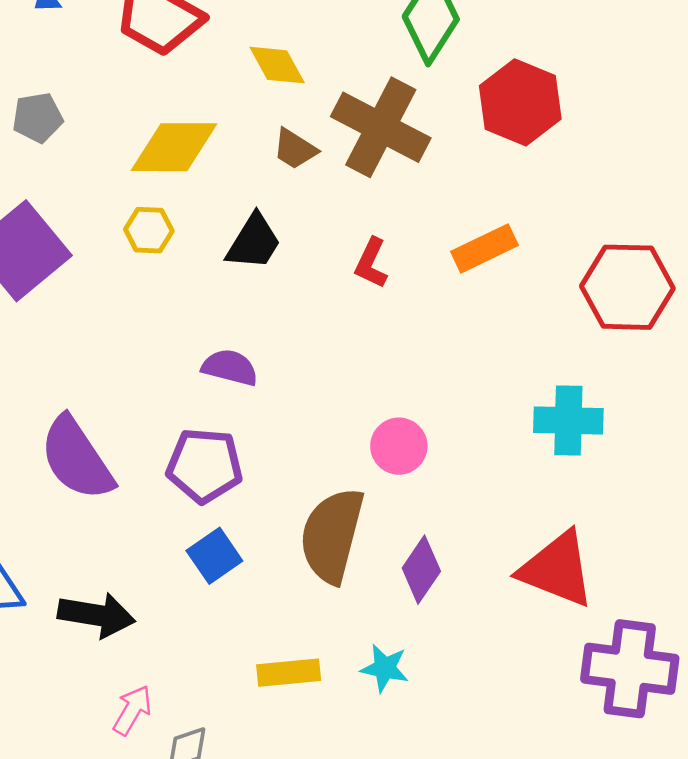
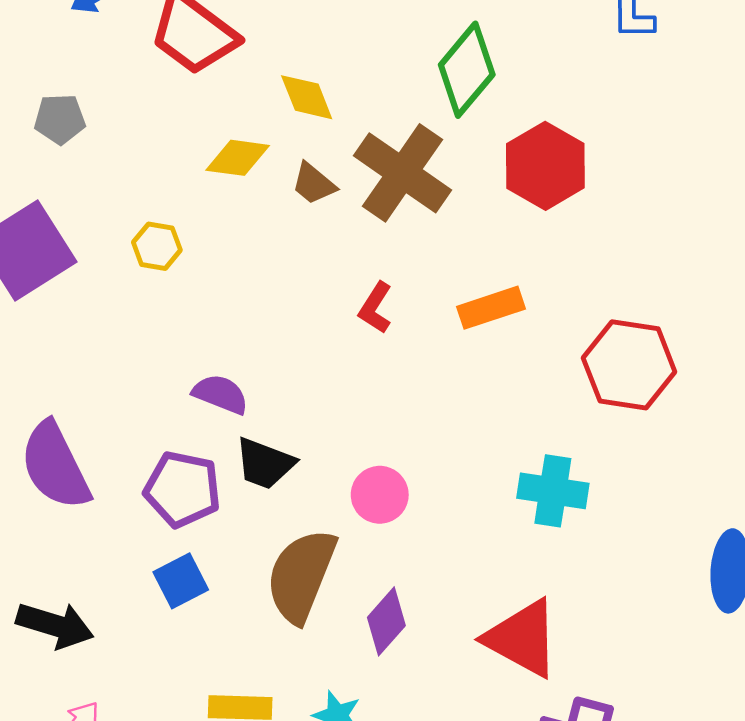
yellow diamond: (174, 147) -> (238, 158), moved, size x0.7
black trapezoid: (254, 242) -> (265, 463), moved, turned 72

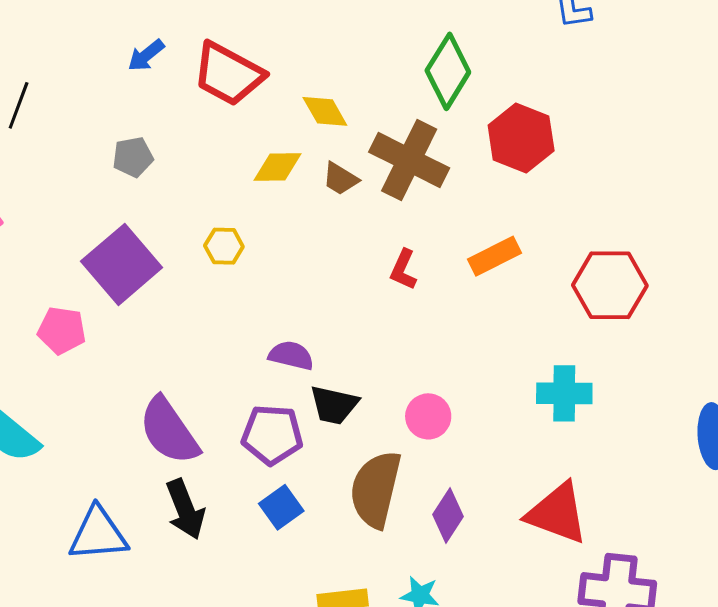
black arrow: (55, 625) -> (185, 509), moved, turned 60

